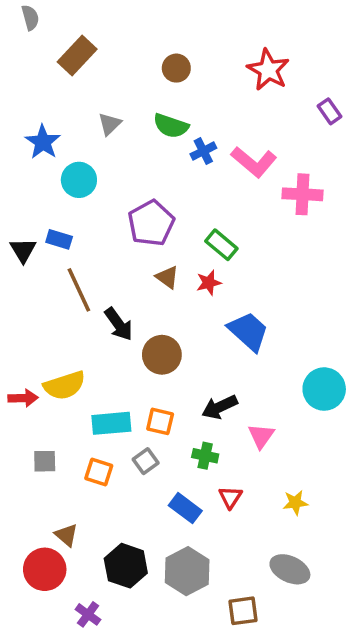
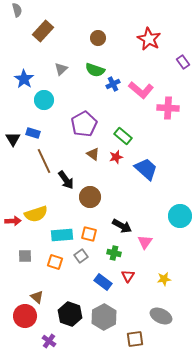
blue trapezoid: (248, 331) -> (146, 169), moved
black arrow: (220, 407) -> (122, 226), turned -126

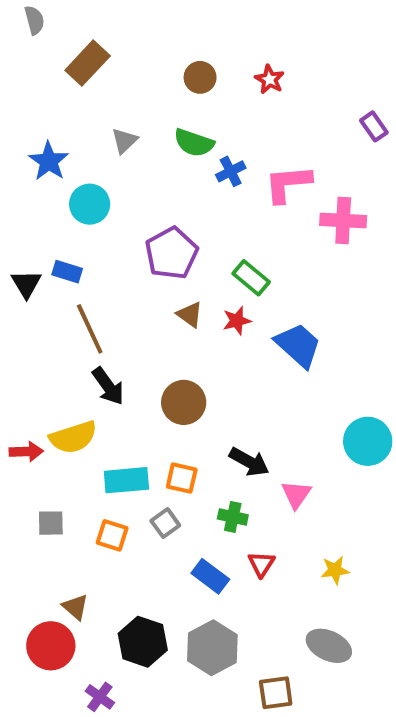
red star: (149, 39) -> (270, 79), moved, size x0.6
pink L-shape: (141, 90) -> (288, 184), turned 135
black arrow: (66, 180) -> (108, 386), moved

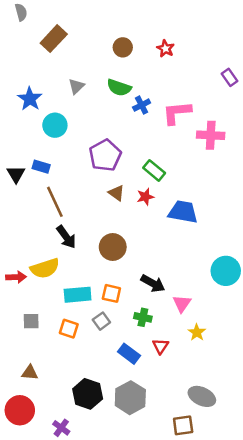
blue trapezoid: (298, 345) -> (183, 212), turned -32
yellow star: (335, 570) -> (197, 332), moved, turned -30
brown triangle: (75, 607) -> (30, 373), moved, turned -36
red circle: (51, 646) -> (20, 410), moved
brown square: (276, 693) -> (183, 425), moved

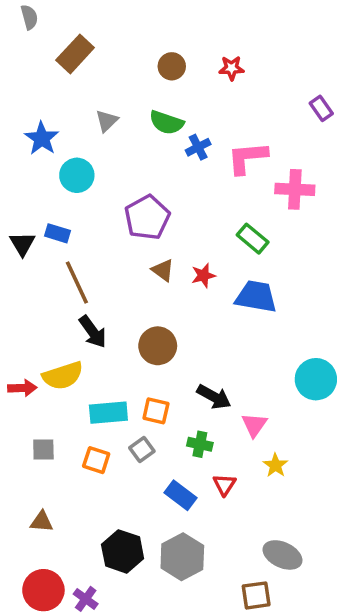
red star: (165, 49) -> (232, 68), turned -30
green rectangle: (154, 170) -> (253, 239), moved
red circle: (20, 410) -> (43, 590), moved

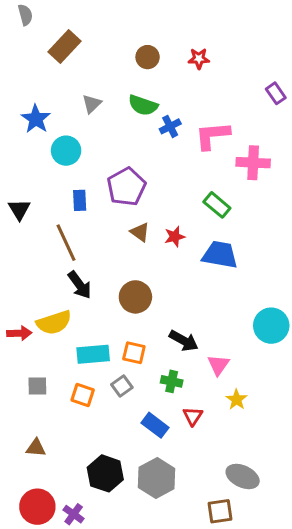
blue rectangle: (58, 233) -> (80, 200), moved, turned 70

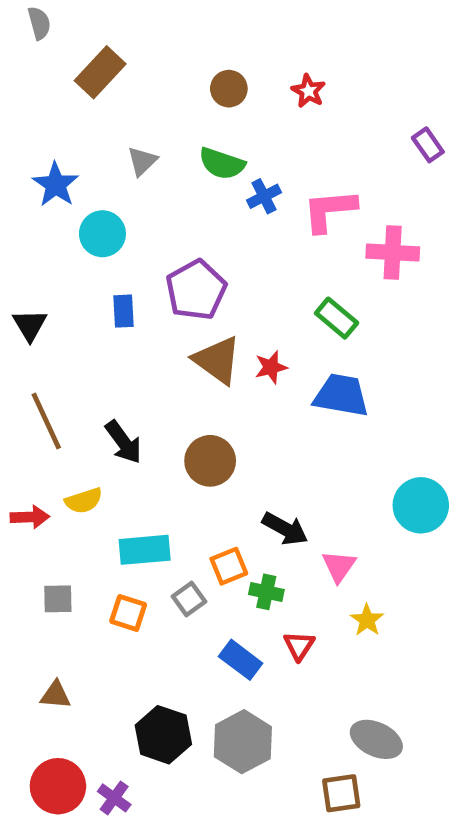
red star: (199, 59) -> (308, 91), turned 30
brown triangle: (140, 232) -> (217, 360), size x1.6
brown line: (66, 243) -> (46, 421), moved
yellow semicircle: (54, 323) -> (84, 501), size x0.7
orange square: (134, 353) -> (229, 566), moved, turned -35

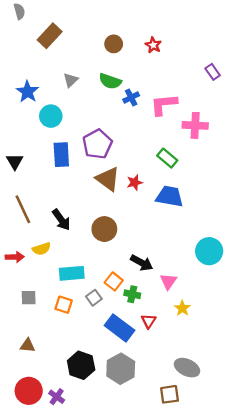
blue rectangle: (124, 311) -> (61, 155), size x1.5
orange square: (229, 566) -> (114, 281), turned -30
blue rectangle: (241, 660) -> (119, 328), size x1.4

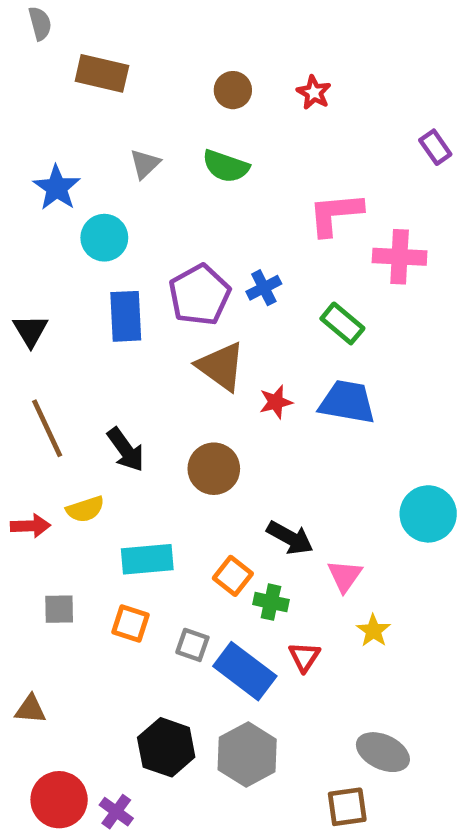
brown rectangle: (50, 36) -> (102, 73), turned 60
blue cross: (131, 97) -> (264, 288), moved
red star: (135, 182) -> (276, 402), moved
gray square: (94, 298) -> (192, 645), moved, turned -35
brown triangle: (28, 345) -> (30, 709), moved

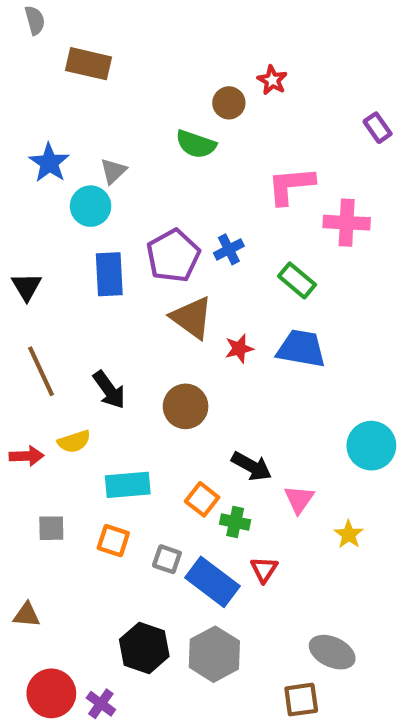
brown circle: (233, 90) -> (229, 103), moved
gray triangle: (145, 164) -> (113, 171), moved
yellow star: (373, 631) -> (349, 534), moved

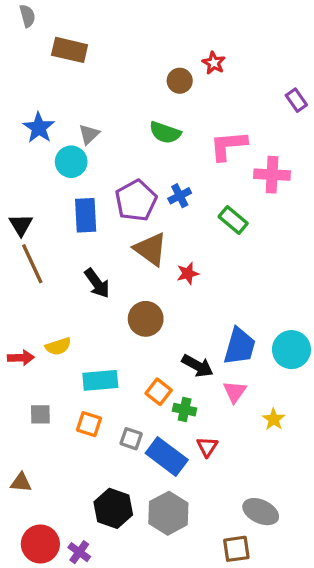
green semicircle: (196, 144) -> (165, 133), moved
blue trapezoid: (301, 349) -> (240, 346), moved, turned 96
brown line: (41, 371) -> (32, 264), moved
black arrow: (109, 390) -> (97, 283), moved

